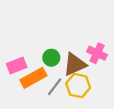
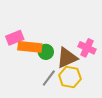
pink rectangle: (17, 65) -> (15, 38), moved
orange rectangle: (33, 78) -> (30, 47), moved, turned 35

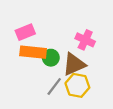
pink rectangle: (15, 38) -> (25, 32), moved
pink cross: (87, 48) -> (85, 40), moved

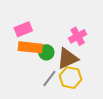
pink cross: (85, 40) -> (78, 36), turned 36

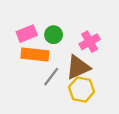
green circle: (46, 52) -> (54, 35), moved
gray line: (49, 79) -> (51, 77), moved

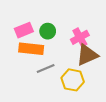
brown triangle: (78, 67) -> (87, 55), moved
gray line: (51, 77) -> (46, 68), turned 30

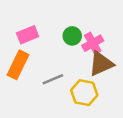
green circle: (48, 31) -> (72, 36), moved
orange rectangle: (31, 49) -> (18, 65), moved, turned -70

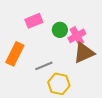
pink rectangle: (28, 35) -> (34, 21), moved
yellow hexagon: (84, 93) -> (59, 84), moved

